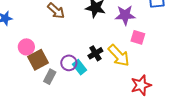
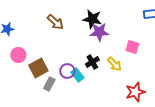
purple star: (125, 15) -> (99, 32), moved
pink circle: (26, 47) -> (18, 55), moved
yellow arrow: (119, 55) -> (114, 64), size x0.7

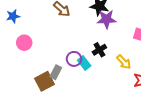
yellow arrow: (114, 64) -> (124, 62), moved
brown square: (38, 68) -> (45, 81), moved

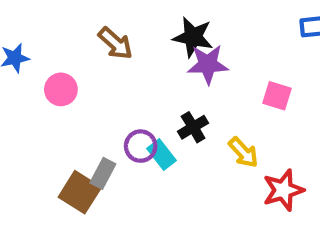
pink circle: (24, 43) -> (61, 89), moved
brown square: (45, 81) -> (80, 192), turned -30

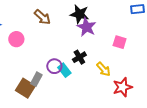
purple star: (208, 64) -> (86, 27), turned 30

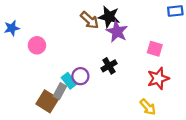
brown arrow: (42, 17) -> (90, 20), moved
yellow arrow: (103, 69) -> (148, 107), moved
cyan rectangle: (64, 70) -> (69, 81), moved
red star: (123, 87) -> (158, 78), moved

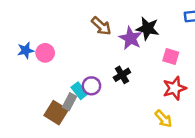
black star: (109, 17) -> (148, 28), moved
blue star: (12, 28) -> (26, 50), moved

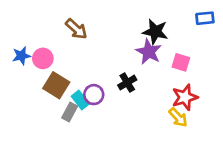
brown arrow: (101, 26) -> (76, 29), moved
purple star: (131, 38) -> (149, 52), moved
brown square: (56, 113) -> (56, 85), moved
yellow arrow: (163, 119) -> (178, 117), moved

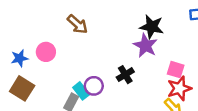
blue star: (21, 56) -> (19, 58), moved
pink square: (181, 62) -> (176, 70), moved
brown square: (56, 85) -> (22, 88), moved

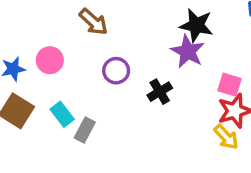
purple circle: (94, 86) -> (116, 71), moved
cyan rectangle: (81, 91) -> (62, 114), moved

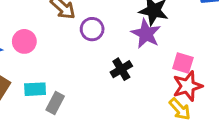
purple circle: (116, 71) -> (92, 29), moved
cyan rectangle: (62, 114) -> (35, 89), turned -55

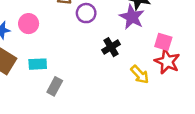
red star: (188, 86) -> (167, 61), turned -30
gray rectangle: (55, 103) -> (55, 86), moved
yellow arrow: (180, 109) -> (140, 75), moved

